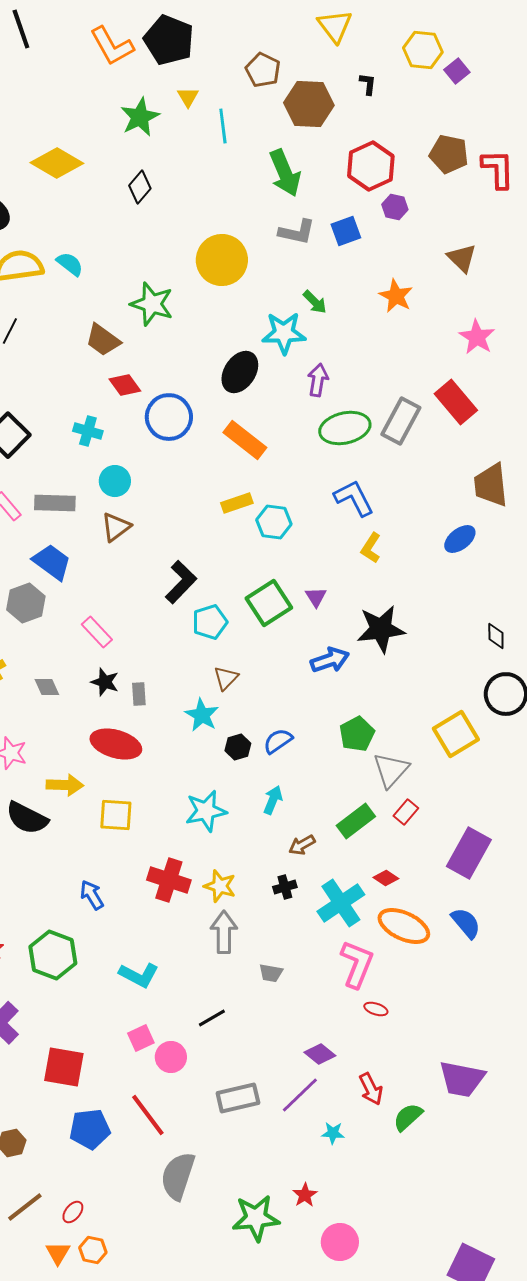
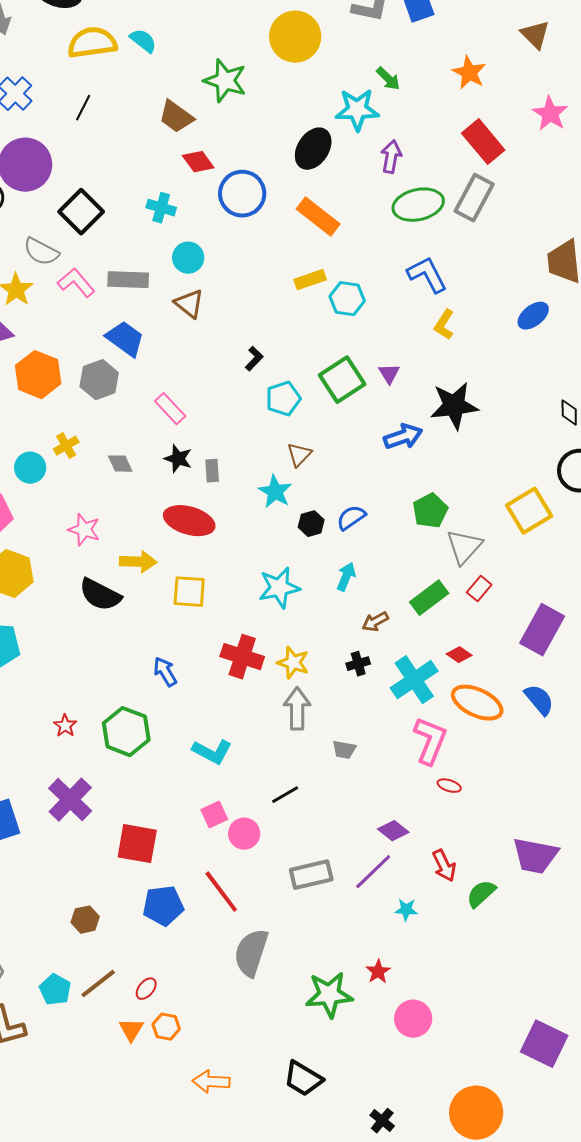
red rectangle: (456, 402) -> (483, 142), moved
brown triangle: (116, 527) -> (189, 304), turned -44
black L-shape: (181, 582) -> (254, 359), size x0.6

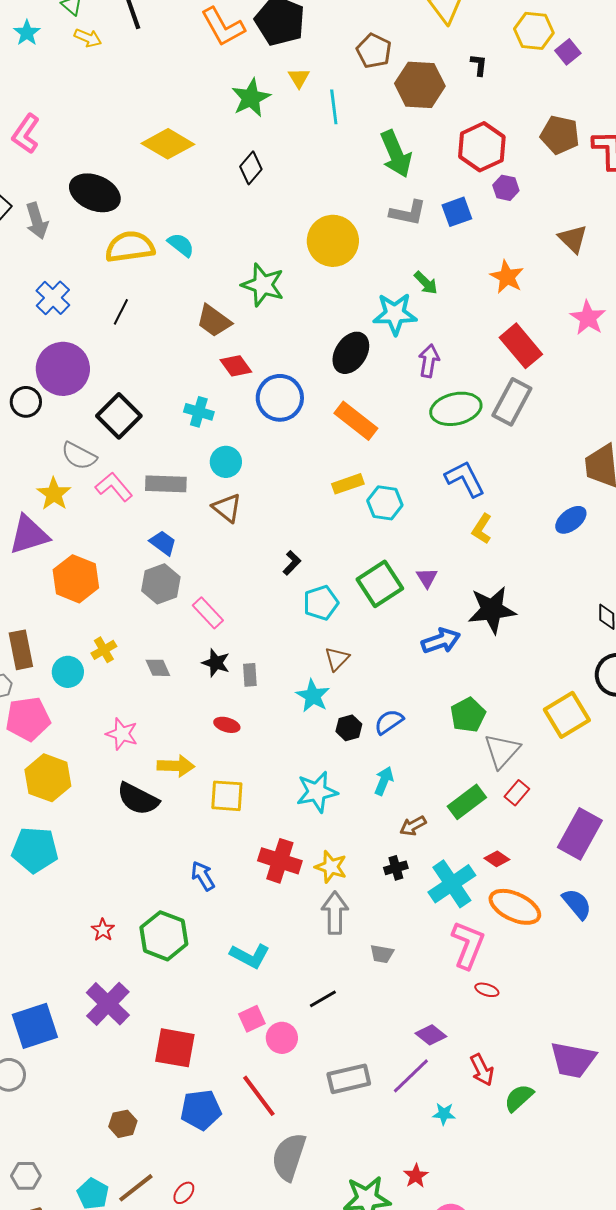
blue trapezoid: (125, 339) -> (163, 543), size x0.7
gray hexagon: (99, 380) -> (161, 584), moved
red ellipse: (189, 521) -> (227, 725), size x0.5

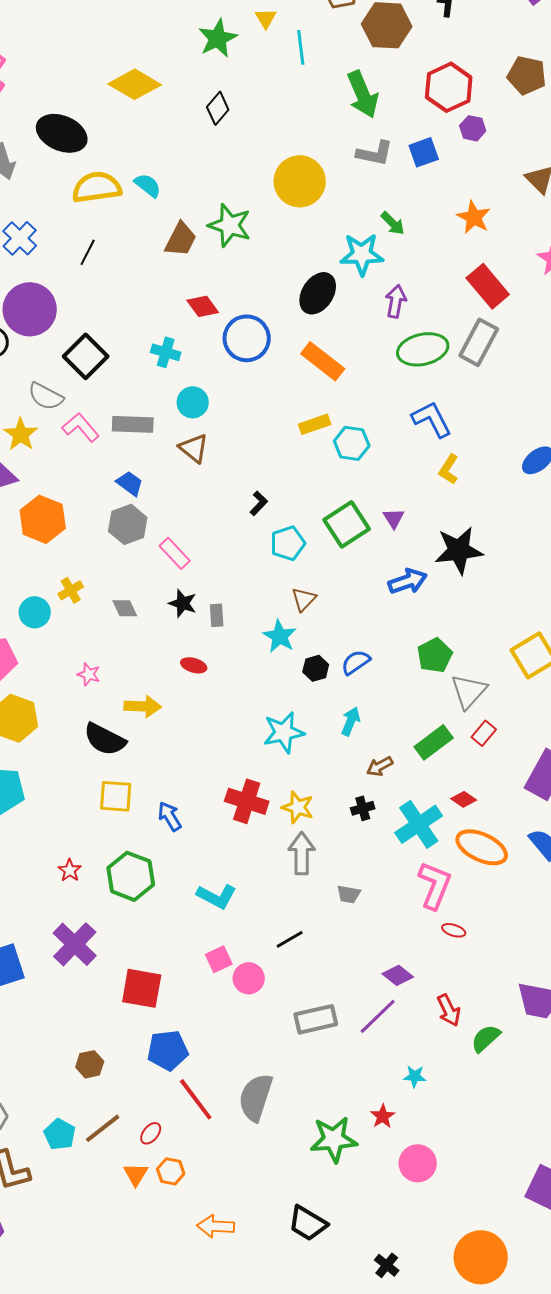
brown trapezoid: (214, 321) -> (181, 239), moved, turned -99
pink star: (122, 734) -> (89, 674), size x0.7
yellow square: (227, 796) -> (116, 796), moved
red line: (259, 1096) -> (196, 1099), moved
cyan star: (444, 1114) -> (415, 1076), moved

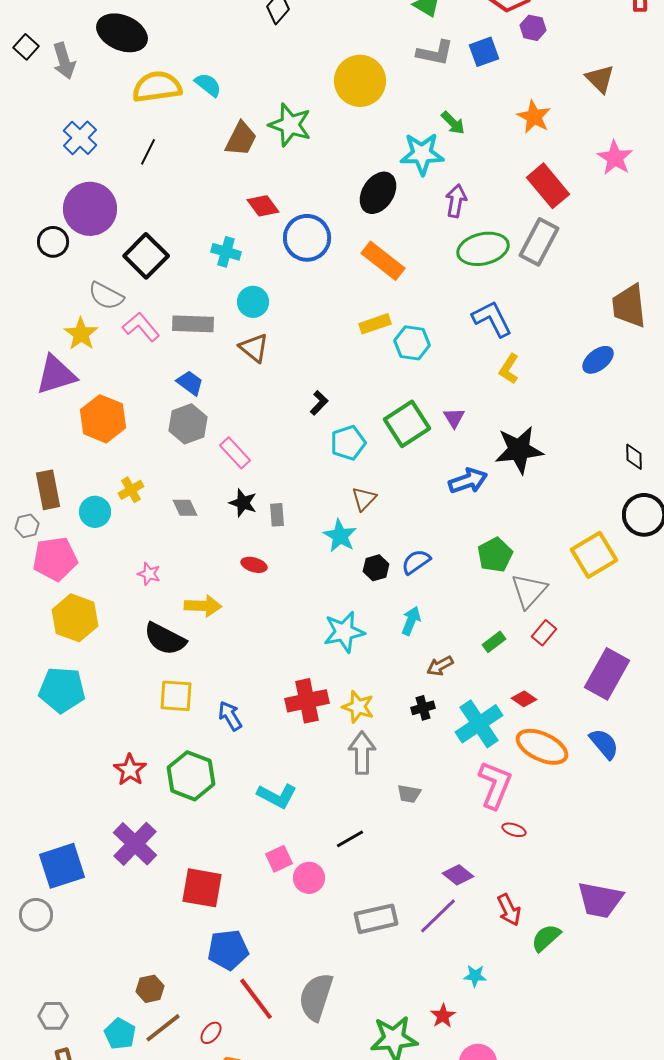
green rectangle: (434, 742) -> (494, 642), size x0.6
red cross: (247, 801) -> (307, 701), turned -30
red star: (70, 870) -> (130, 770), size x1.4
brown hexagon: (90, 1064) -> (150, 989), moved

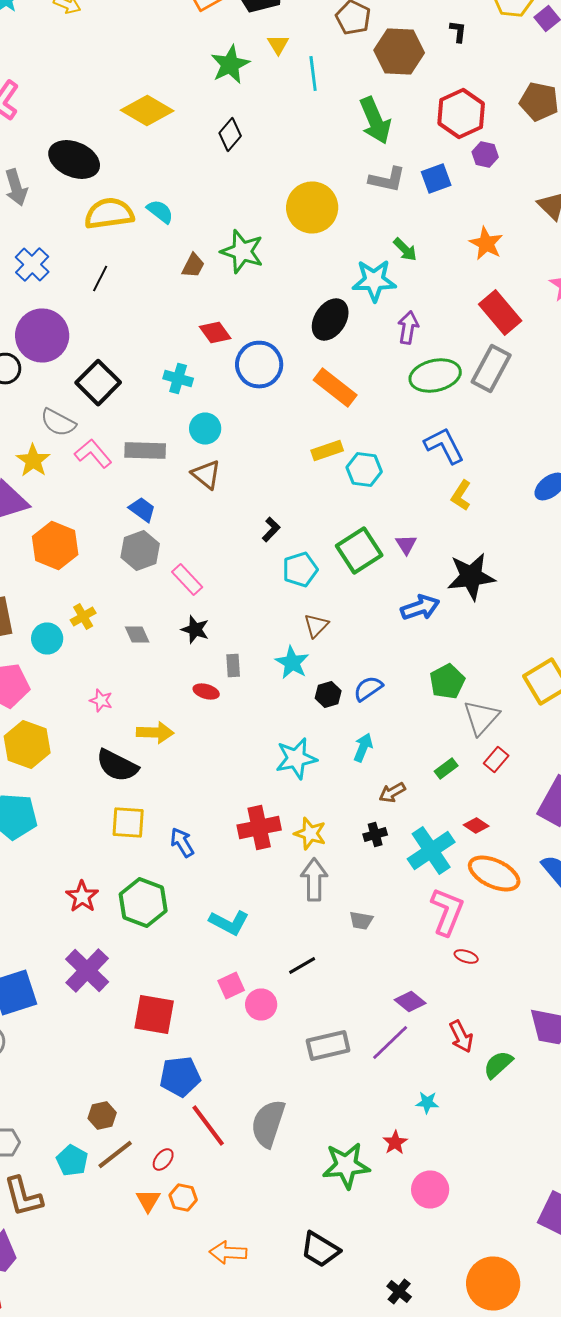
brown trapezoid: (241, 139) -> (193, 266), size x0.7
gray rectangle: (277, 515) -> (233, 666), moved

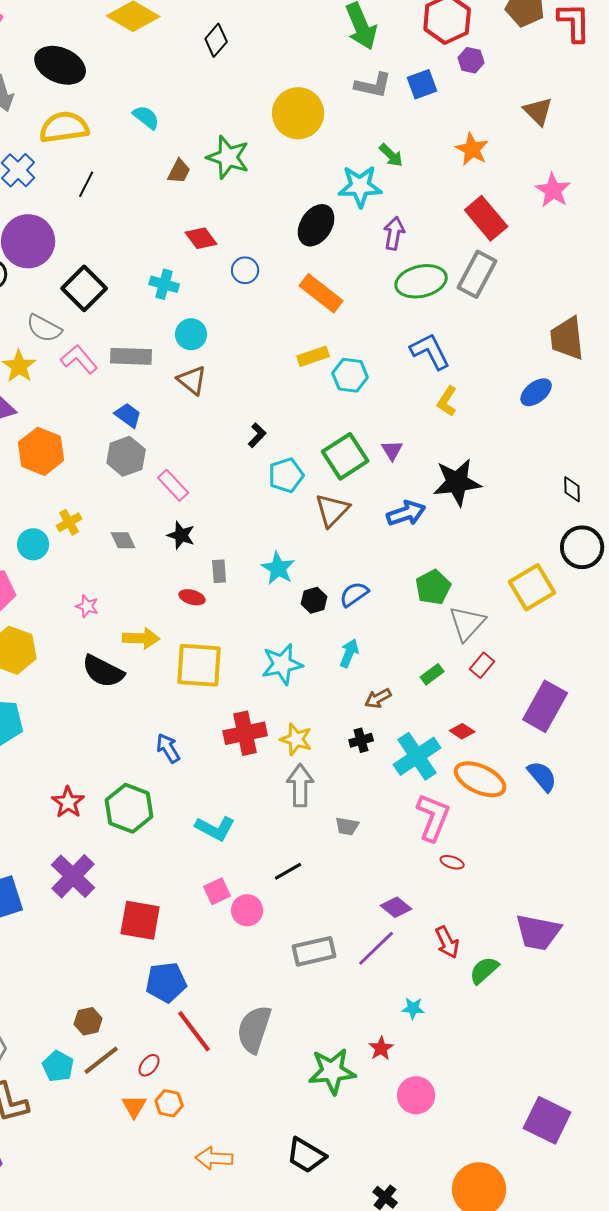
yellow semicircle: (109, 214) -> (64, 127), moved
blue circle: (259, 364) -> (245, 270), size x0.6
brown triangle: (316, 626) -> (332, 510), moved, size x1.4
yellow square: (128, 822) -> (199, 665), moved, size x1.4

